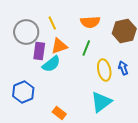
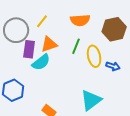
yellow line: (52, 23) -> (42, 21), turned 64
blue arrow: (123, 68) -> (113, 66), turned 128
yellow ellipse: (104, 70) -> (94, 56), moved

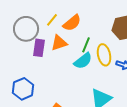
orange semicircle: (80, 20) -> (72, 23), moved, turned -36
cyan semicircle: (41, 62) -> (83, 61), moved

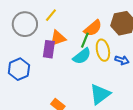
orange semicircle: (72, 23) -> (93, 28), moved
purple rectangle: (39, 48) -> (49, 49), moved
blue hexagon: (23, 89) -> (19, 69), moved

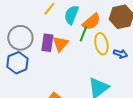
gray circle: (25, 24) -> (20, 38), moved
orange triangle: (58, 38) -> (60, 44), moved, turned -30
cyan semicircle: (82, 56) -> (71, 15), moved, turned 150

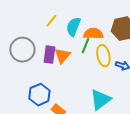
orange semicircle: (91, 22) -> (93, 34), turned -138
blue hexagon: (17, 63) -> (39, 95), moved

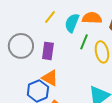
orange semicircle: (93, 34) -> (92, 18), moved
orange triangle: (62, 56) -> (50, 78), moved, turned -42

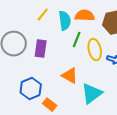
cyan semicircle: (72, 23) -> (65, 21), turned 150
orange triangle: (50, 78) -> (70, 76), moved

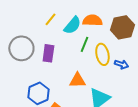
cyan semicircle: (65, 21) -> (72, 25), turned 48
orange triangle: (70, 76) -> (77, 80), turned -30

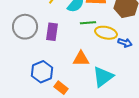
green line: (84, 44) -> (88, 23), turned 63
yellow ellipse: (102, 54) -> (106, 33), turned -65

